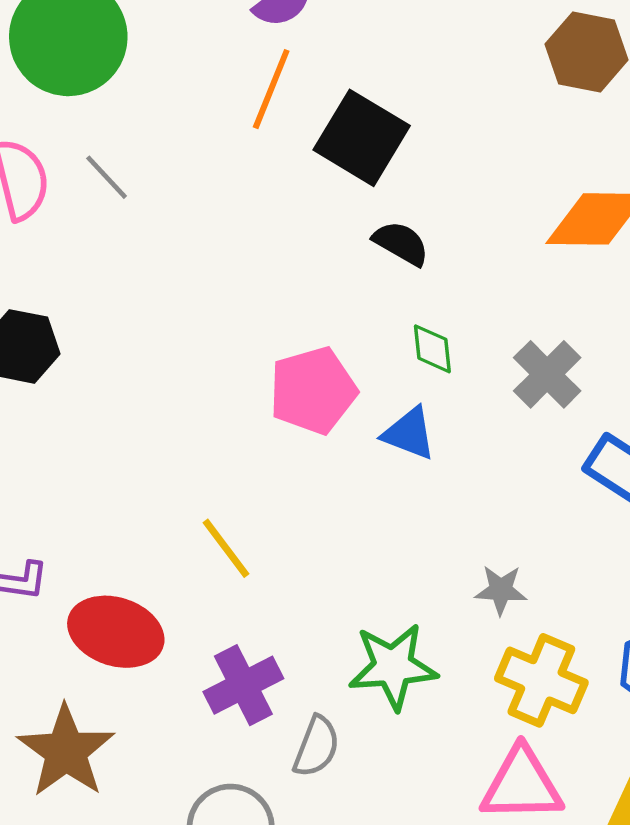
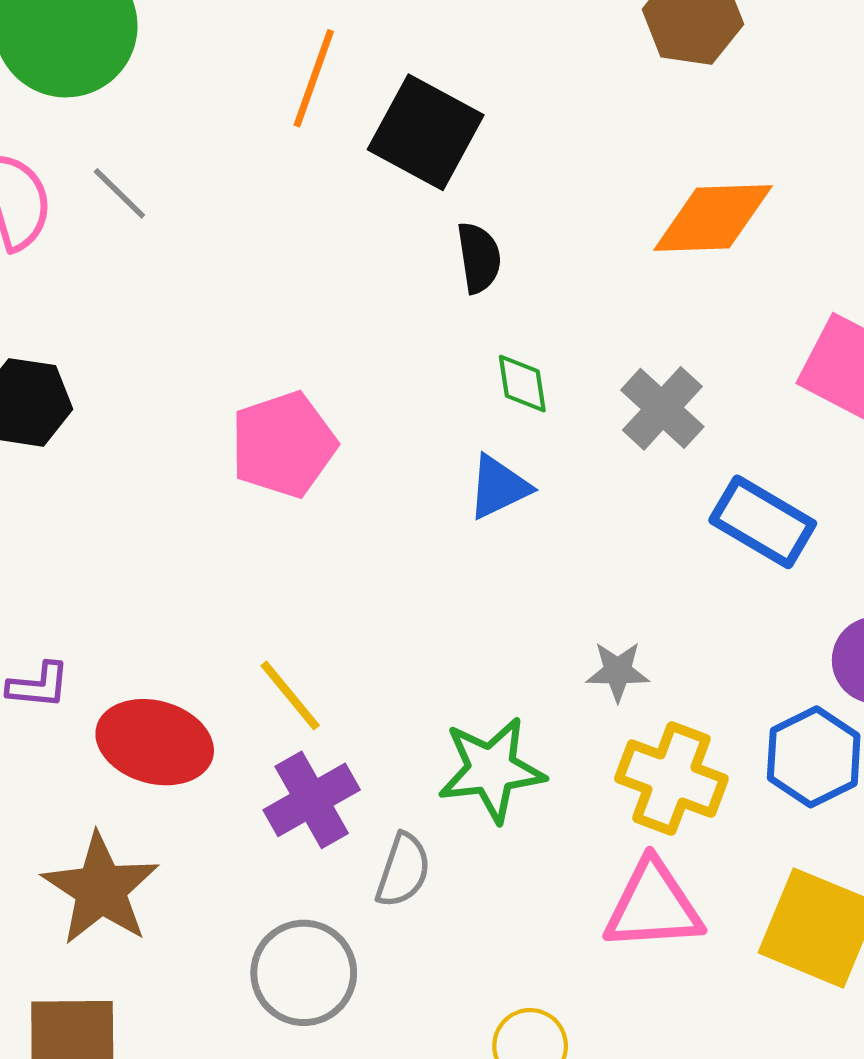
black semicircle: (401, 243) -> (479, 258), turned 54
pink pentagon: (313, 391) -> (283, 445), moved
blue triangle: (409, 433) -> (499, 487), turned -44
yellow line: (226, 548) -> (290, 696), moved

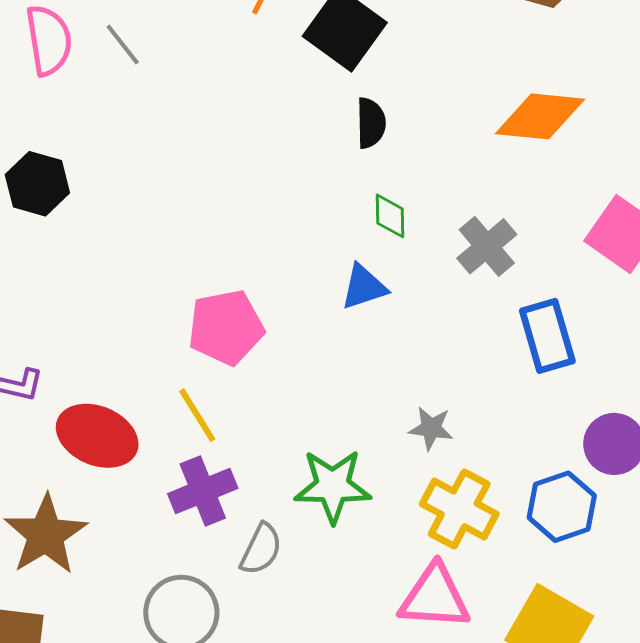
pink pentagon: (283, 445) -> (226, 327), moved
blue rectangle: (763, 522) -> (547, 336), turned 36

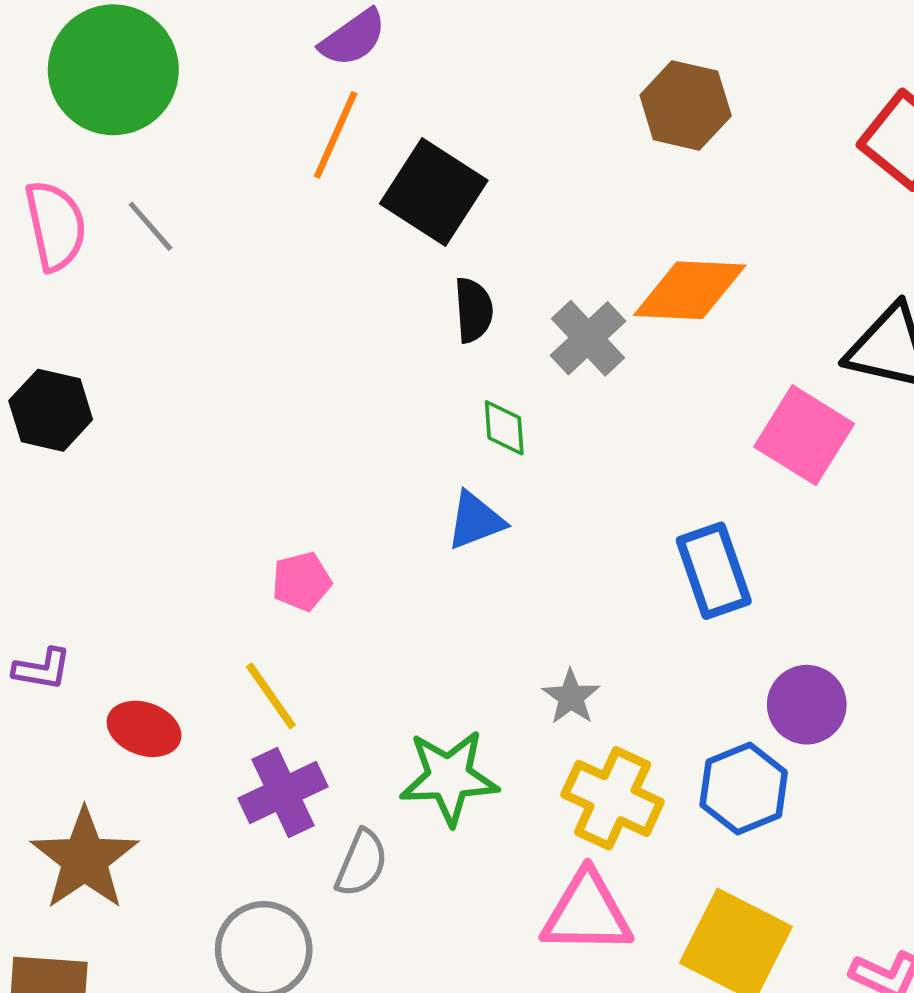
gray cross: (487, 246) -> (588, 338), moved
pink pentagon: (226, 327) -> (302, 581), size x0.6
gray star: (431, 428) -> (571, 697), turned 30
red ellipse: (97, 436) -> (144, 729), size x0.7

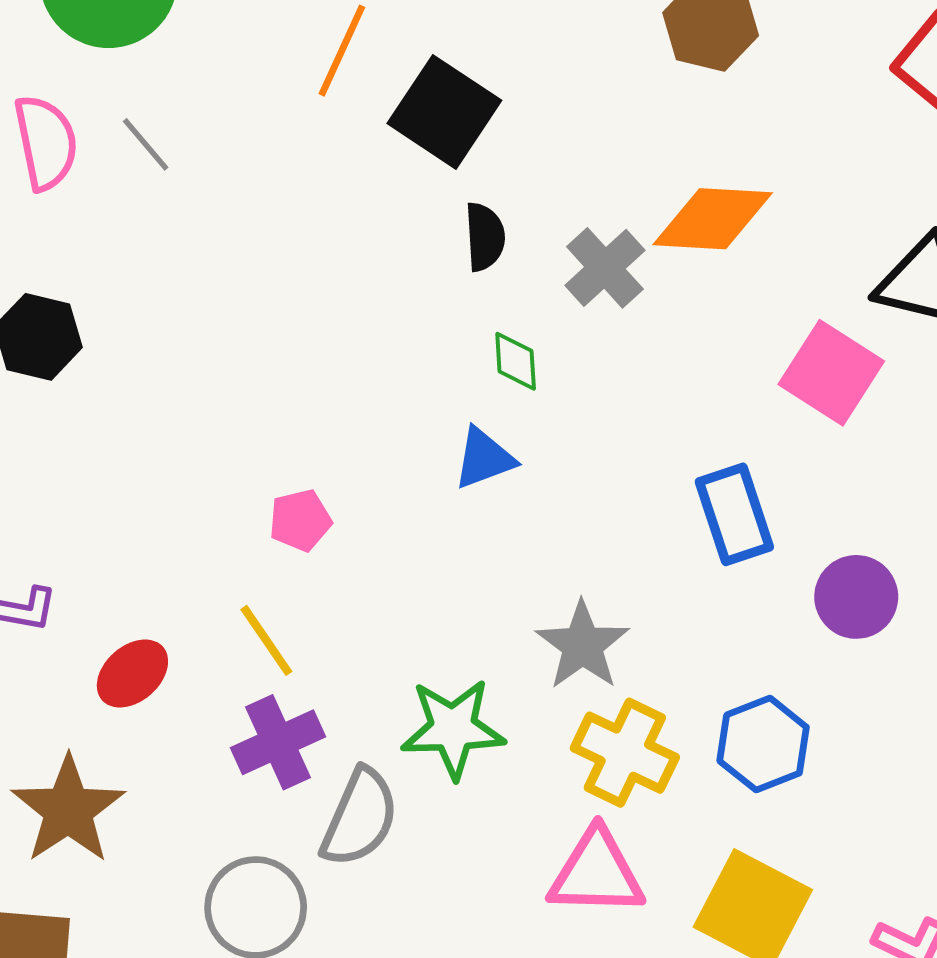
gray star: (571, 697) -> (582, 645), size x1.5
purple circle: (807, 705) -> (856, 597), moved
red ellipse: (144, 729) -> (132, 674), turned -62
gray semicircle: (362, 863) -> (360, 818), size x1.4

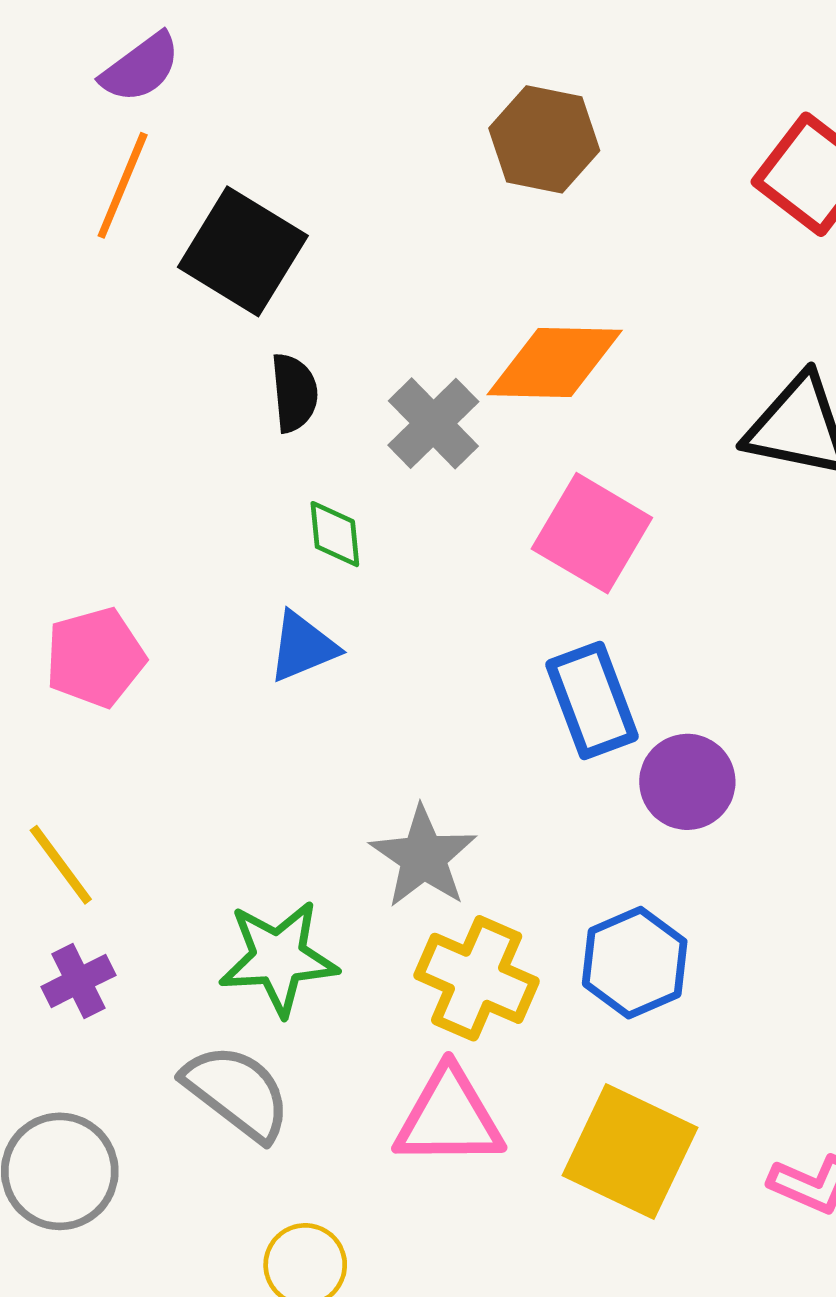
pink square: (831, 373) -> (592, 533), moved
pink pentagon: (300, 520) -> (95, 657), moved, size x1.4
purple circle: (856, 597) -> (687, 782), moved
purple cross: (278, 742) -> (78, 981), size x0.7
gray semicircle: (360, 818) -> (237, 1092), moved, turned -74

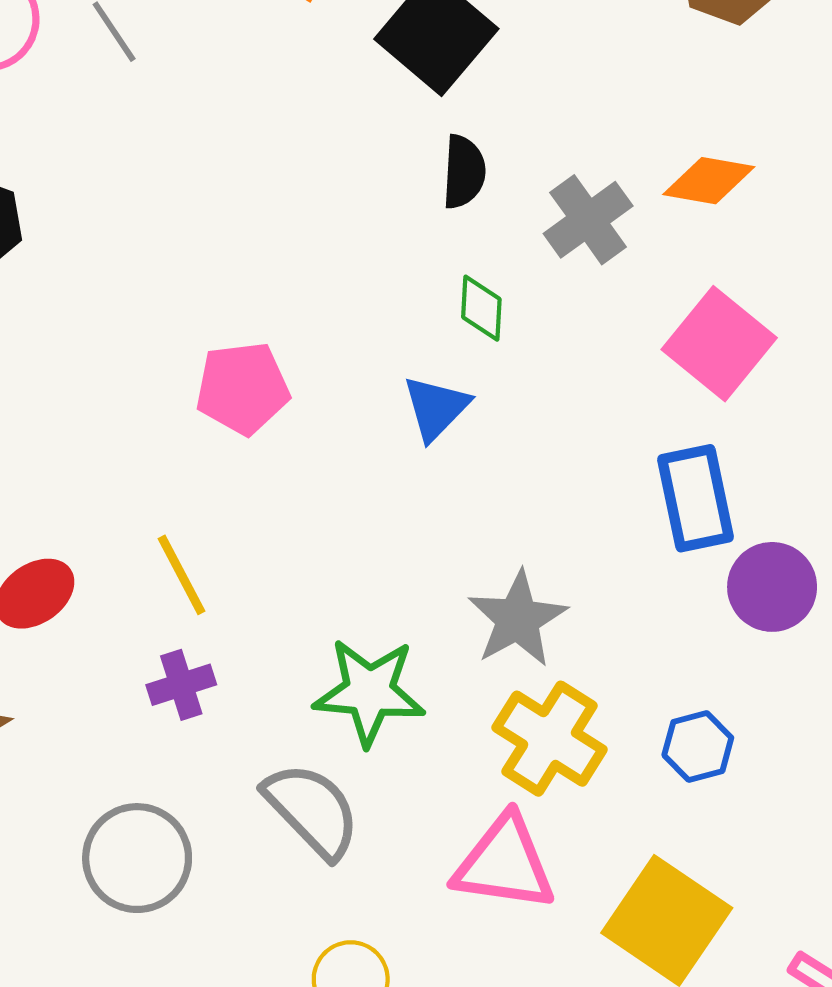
orange diamond: (555, 363) -> (709, 181), size x0.7
blue triangle: (303, 647) -> (436, 408), turned -32
blue hexagon: (635, 963) -> (698, 746), size x0.7

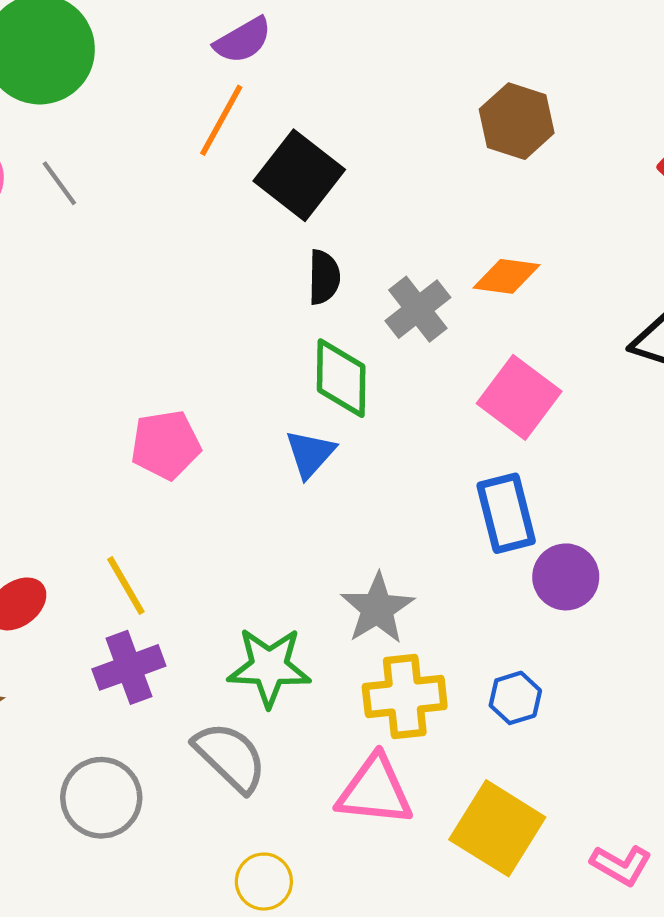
green diamond: (481, 308) -> (341, 378), size x1.6
purple cross: (181, 685) -> (129, 667), size x1.4
yellow cross: (550, 739) -> (405, 696), turned -36

